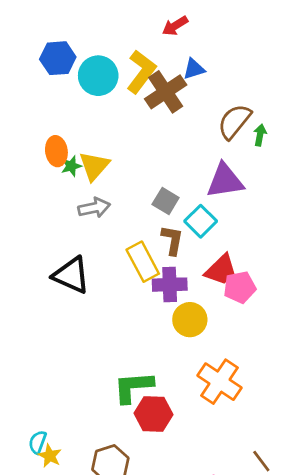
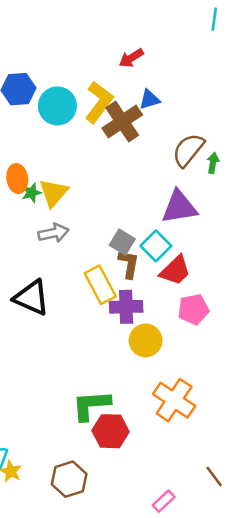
gray square: (166, 201) -> (122, 242), moved
red trapezoid: (221, 270) -> (175, 271), moved

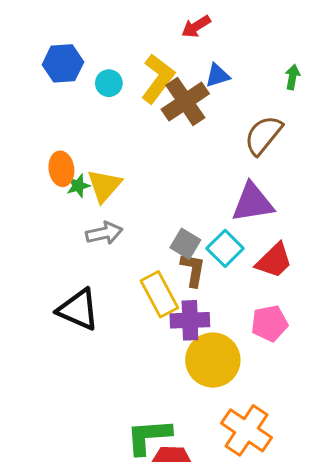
cyan circle: (57, 106) -> (109, 83), size x0.6
green arrow: (213, 163) -> (292, 77), moved
red trapezoid: (175, 271) -> (274, 261), moved
yellow circle: (146, 340) -> (213, 360), size x1.4

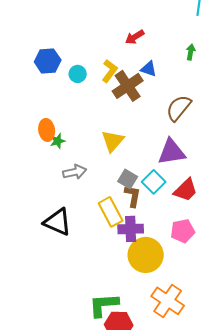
blue triangle: (217, 76) -> (149, 69), turned 36
green arrow: (292, 77) -> (191, 52), moved
yellow L-shape: (158, 79) -> (110, 71), size x0.7
yellow triangle: (104, 186) -> (113, 141), moved

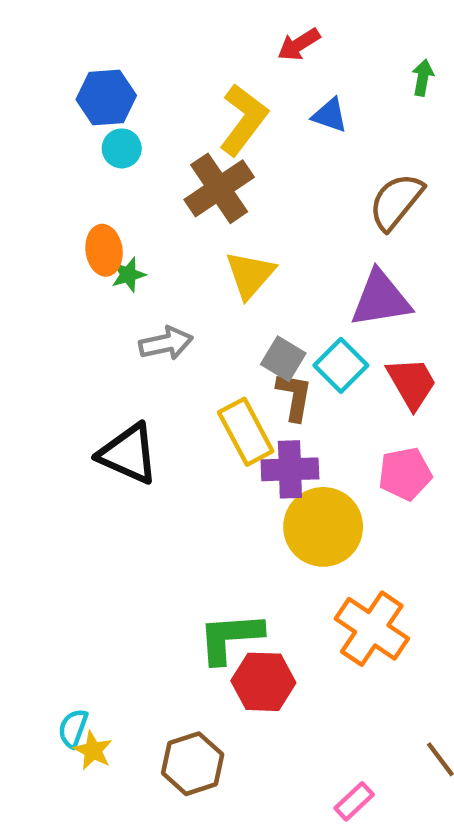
yellow L-shape: (110, 71) -> (243, 120), size x1.4
cyan circle: (78, 74) -> (122, 148), moved
brown cross: (128, 86) -> (219, 188), moved
red trapezoid: (186, 190) -> (412, 383), turned -76

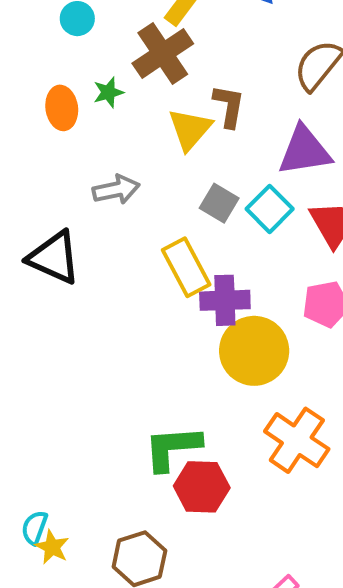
green star: (128, 275) -> (108, 92), moved
brown L-shape: (294, 396) -> (229, 106), moved
black triangle: (128, 454) -> (54, 258), moved

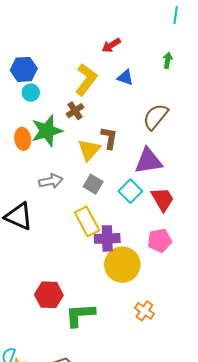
brown cross: (163, 54) -> (75, 111), size x0.6
green star: (108, 92) -> (47, 131), size x2.0
gray square: (219, 203) -> (93, 184), moved
orange cross: (297, 440) -> (144, 311), size x0.6
red hexagon: (202, 487) -> (49, 295), moved

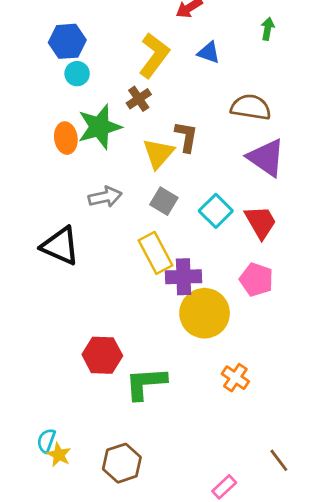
brown semicircle: (156, 117) -> (251, 107), turned 60
purple triangle: (148, 161) -> (266, 158), moved, turned 44
pink pentagon: (160, 240) -> (256, 280), turned 30

